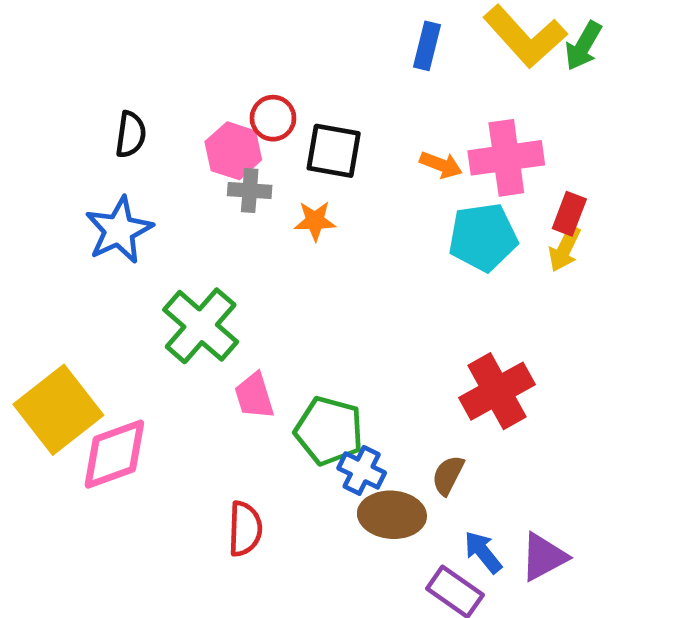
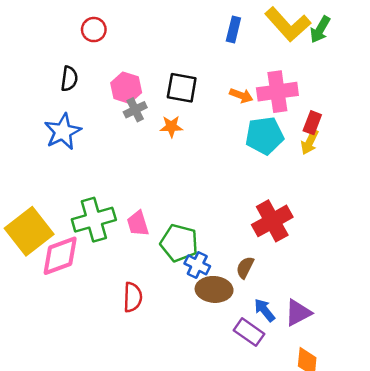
red circle: (273, 118) -> (94, 30), moved
gray cross: (250, 190) -> (135, 110), turned -30
green cross: (201, 326) -> (94, 220), moved, turned 33

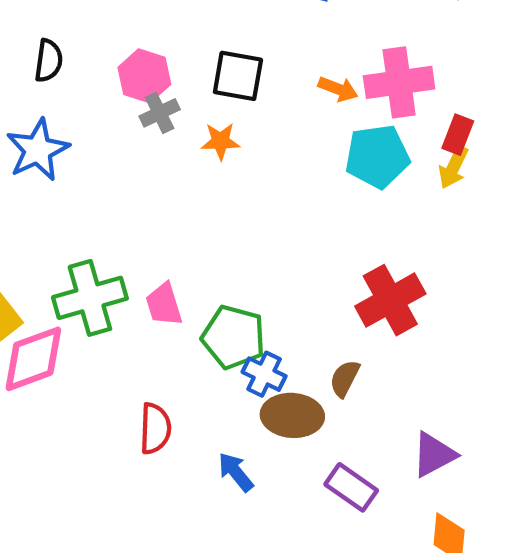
blue arrow: (264, 310) -> (236, 472), moved

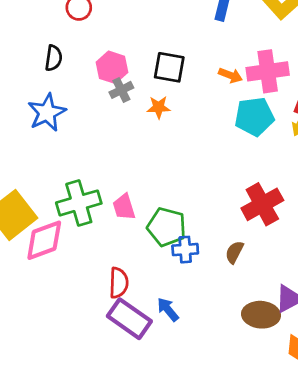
blue cross: (264, 374) -> (185, 250), turned -30
brown ellipse: (292, 415) -> (261, 315), moved
purple rectangle: (351, 487) -> (129, 319), moved, size x1.4

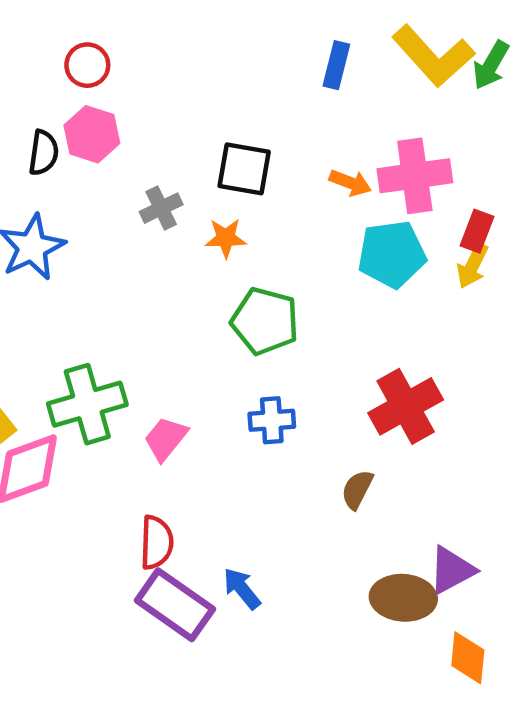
pink hexagon: (112, 67) -> (92, 134), moved
pink trapezoid: (124, 207) -> (166, 439), moved, turned 56
green pentagon: (167, 227) -> (265, 321), moved
blue cross: (185, 250) -> (272, 420), moved

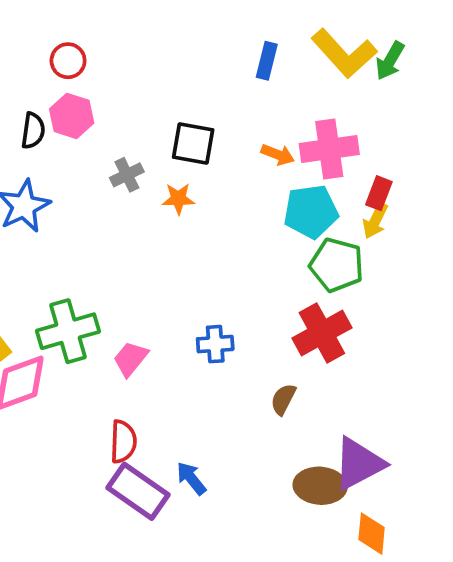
green pentagon: (265, 321) -> (337, 265), moved
purple triangle: (452, 570) -> (359, 464), size x1.4

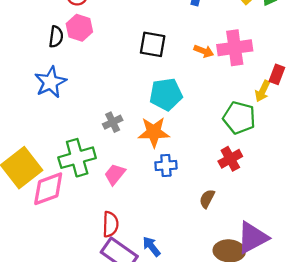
gray cross: (127, 175) -> (113, 122), moved
red rectangle: (379, 193) -> (277, 74), moved
orange star: (178, 199) -> (154, 132), moved, size x1.6
cyan pentagon: (311, 212) -> (166, 94), moved
red cross: (322, 333) -> (230, 159), size x0.7

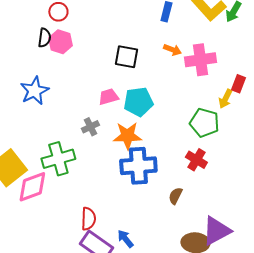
black semicircle: (56, 37) -> (44, 38), moved
orange arrow: (204, 51) -> (172, 50), moved
red cross: (230, 159) -> (196, 160), turned -30
blue cross: (166, 165) -> (138, 166), size x1.8
pink trapezoid: (115, 174) -> (108, 97), moved, turned 35

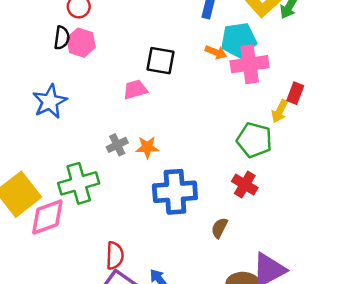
pink trapezoid: (108, 97) -> (135, 89), moved
cyan pentagon: (138, 102) -> (239, 40), moved
orange star: (127, 136) -> (147, 147), moved, size x0.7

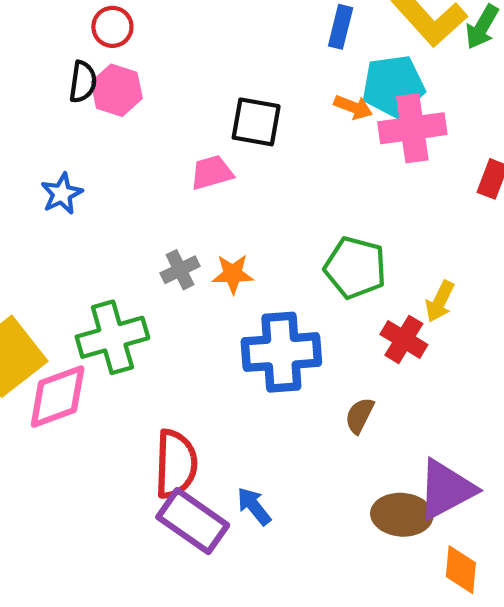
blue star: (50, 102) -> (62, 194), size x0.7
yellow arrow: (280, 111) -> (440, 301), moved
green pentagon: (254, 140) -> (355, 268), moved
red semicircle: (115, 256) -> (176, 464), size x1.4

